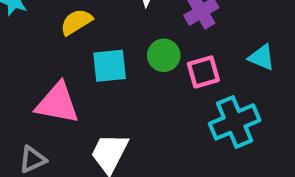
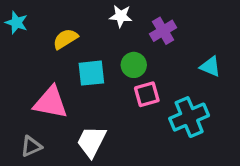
pink square: (203, 72) -> (147, 94), moved

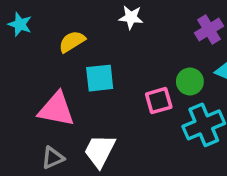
purple cross: (163, 31) -> (209, 29), moved
green circle: (134, 65) -> (190, 82), moved
gray triangle: (31, 146) -> (53, 158), moved

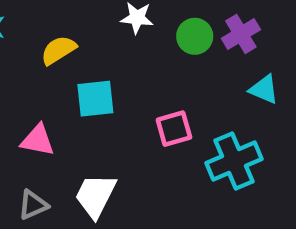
green circle: (190, 82) -> (195, 36), moved
pink triangle: (56, 109) -> (38, 140), size x0.7

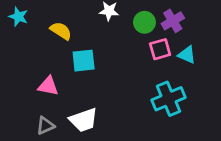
yellow semicircle: (58, 50) -> (61, 31), turned 65
pink square: (174, 129) -> (160, 49), moved
white trapezoid: (95, 196) -> (84, 120), turned -136

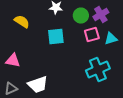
cyan triangle: (187, 55) -> (111, 38), turned -40
cyan square: (84, 61) -> (56, 36), moved

